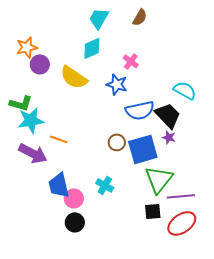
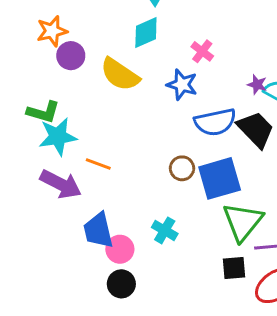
purple star: (169, 137) -> (257, 85), moved

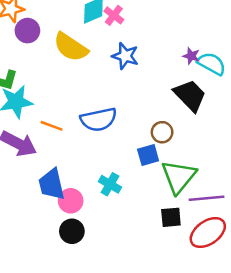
pink cross: (202, 51) -> (114, 15), moved
blue semicircle: (215, 122) -> (99, 119), moved
brown circle: (182, 168) -> (162, 132), moved
blue square: (220, 178) -> (148, 155), moved, size x0.6

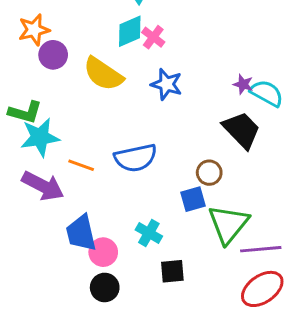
black square: (171, 217) -> (172, 271), moved

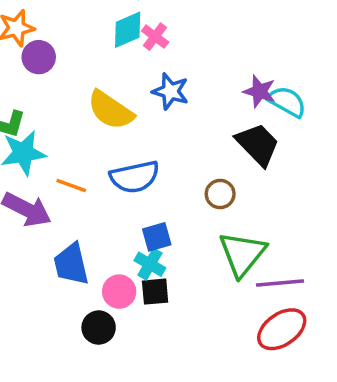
yellow semicircle: (103, 74) -> (111, 110), moved
purple star: (243, 84) -> (259, 91), size x1.4
blue square: (193, 199) -> (157, 237), moved
pink circle: (103, 252) -> (119, 292), moved
black square: (172, 271) -> (155, 292), moved

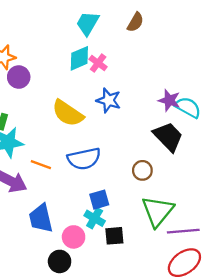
black square: (155, 292) -> (114, 236), moved

